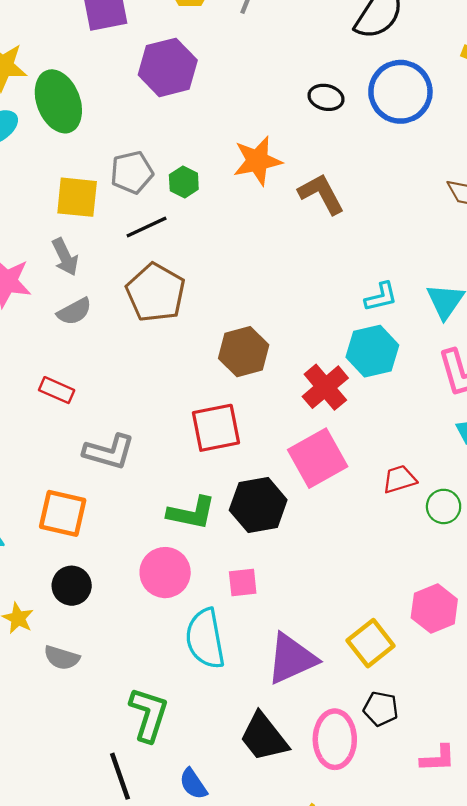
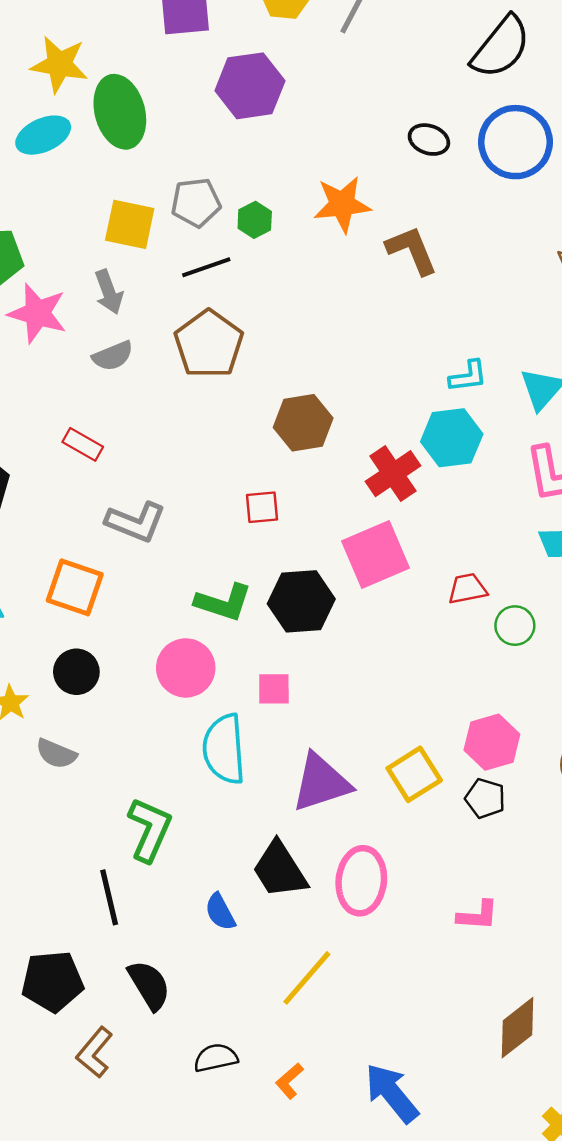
red square: (216, 428) -> (262, 507), size x0.6
black pentagon: (381, 709) -> (485, 798), moved
blue semicircle: (193, 784) -> (220, 912), moved

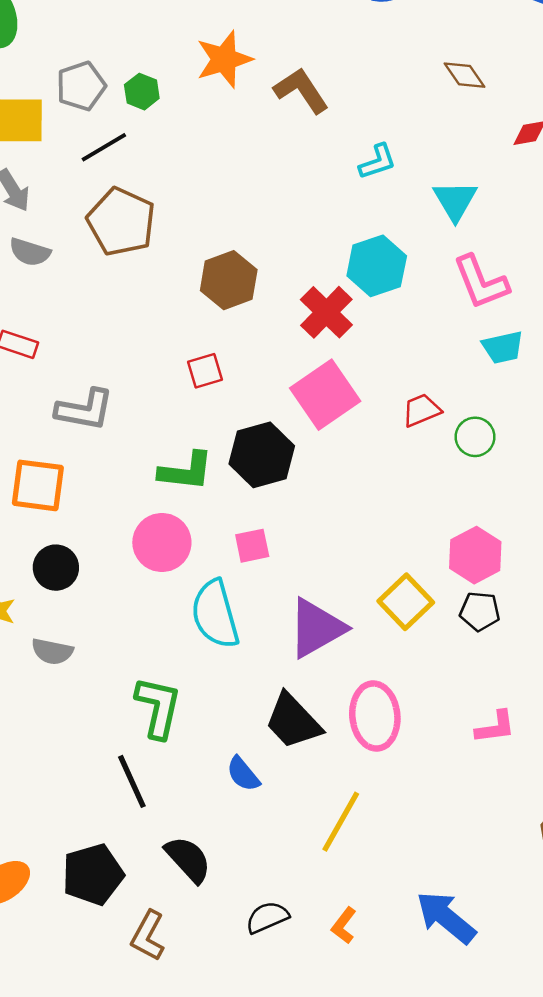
gray semicircle: (113, 356) -> (30, 252), turned 51
cyan L-shape: (468, 376) -> (378, 162), moved

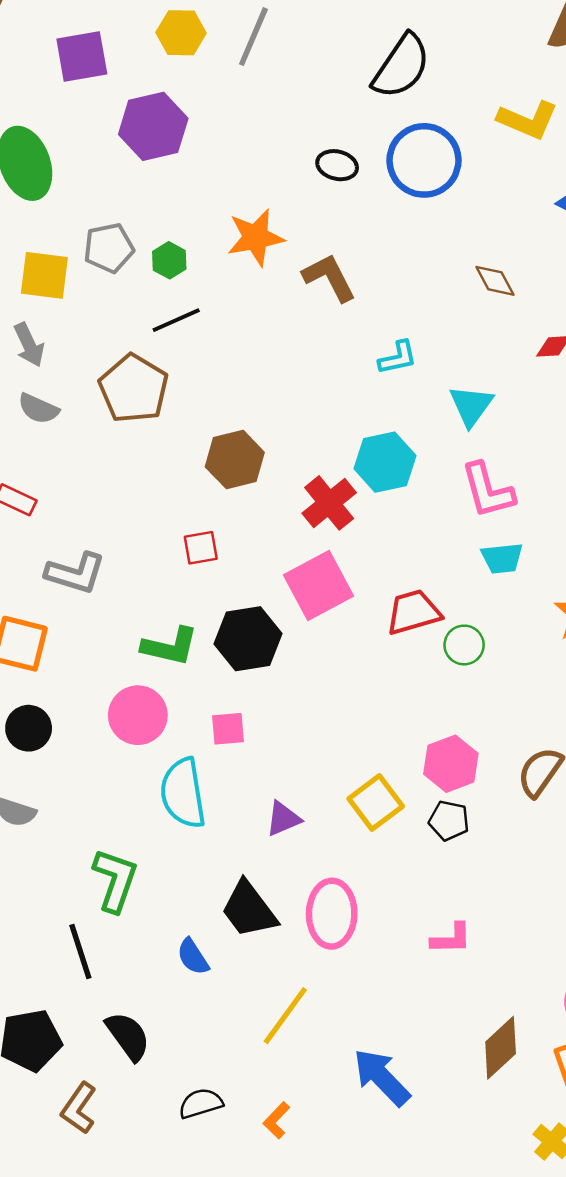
black line: (104, 147) -> (176, 320), moved
red trapezoid: (422, 410) -> (413, 612), size x1.4
purple triangle: (317, 628) -> (283, 819), size x0.6
blue arrow: (446, 917) -> (382, 1077), moved

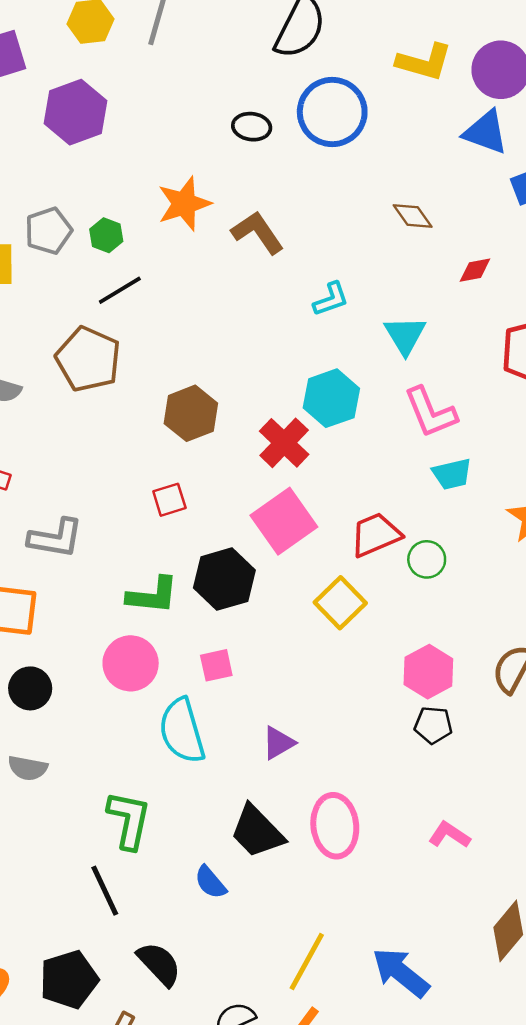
yellow square: (376, 803) -> (340, 603), moved
pink L-shape: (451, 939) -> (449, 835), turned -138
yellow line: (285, 1016) -> (307, 962), moved

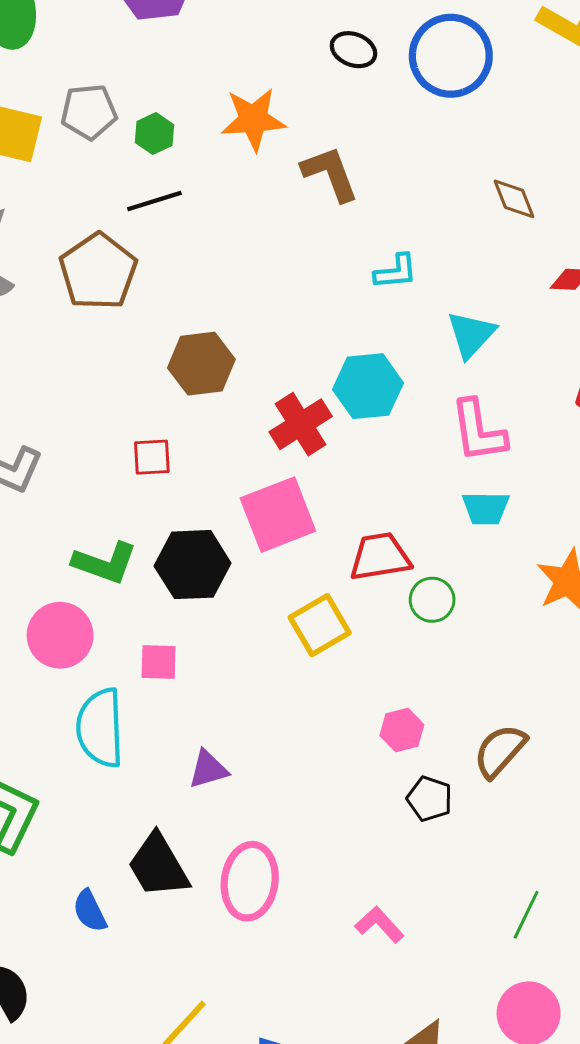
pink hexagon: (428, 672) -> (402, 730), size x0.7
black pentagon: (433, 725) -> (429, 799), moved

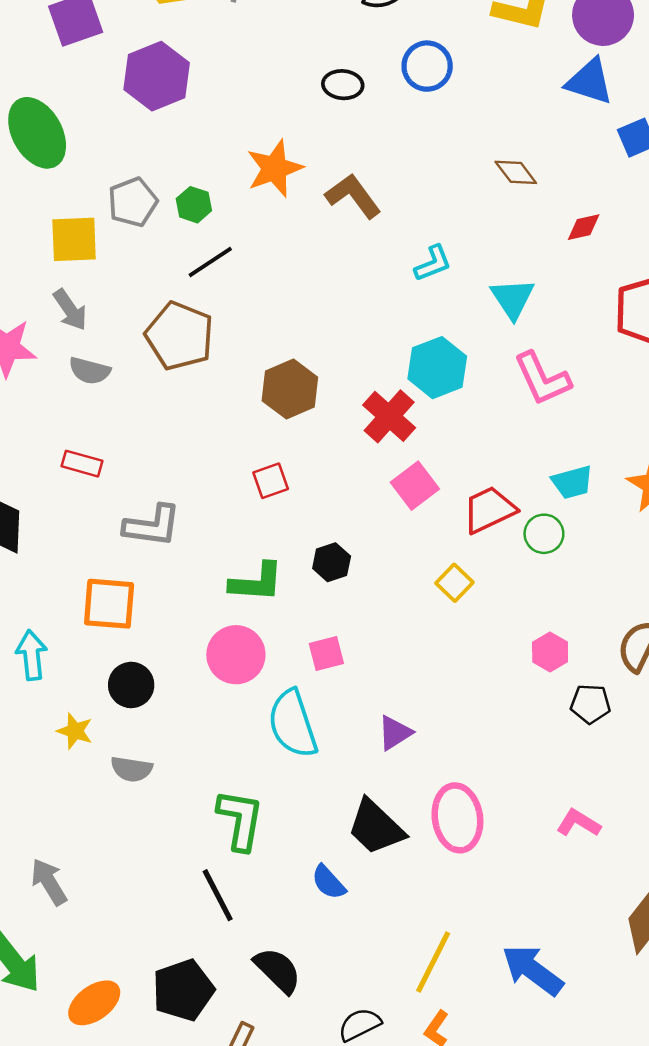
blue circle: (451, 56) -> (427, 66), size x0.7
cyan trapezoid: (486, 508) -> (572, 482), moved
pink square: (278, 515) -> (415, 486), moved, size x0.7
black hexagon: (193, 565) -> (332, 562), size x0.6
yellow square: (320, 625) -> (454, 583), size x0.7

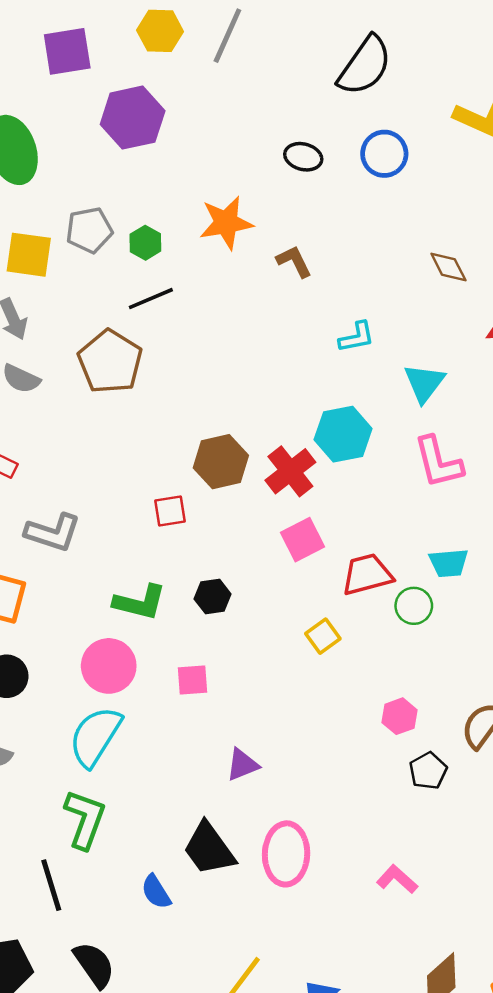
brown L-shape: (353, 196) -> (294, 261), size x0.7
brown hexagon: (290, 389) -> (221, 462), moved
black pentagon: (590, 704) -> (428, 771), turned 30
cyan semicircle: (293, 724) -> (95, 736), moved, turned 40

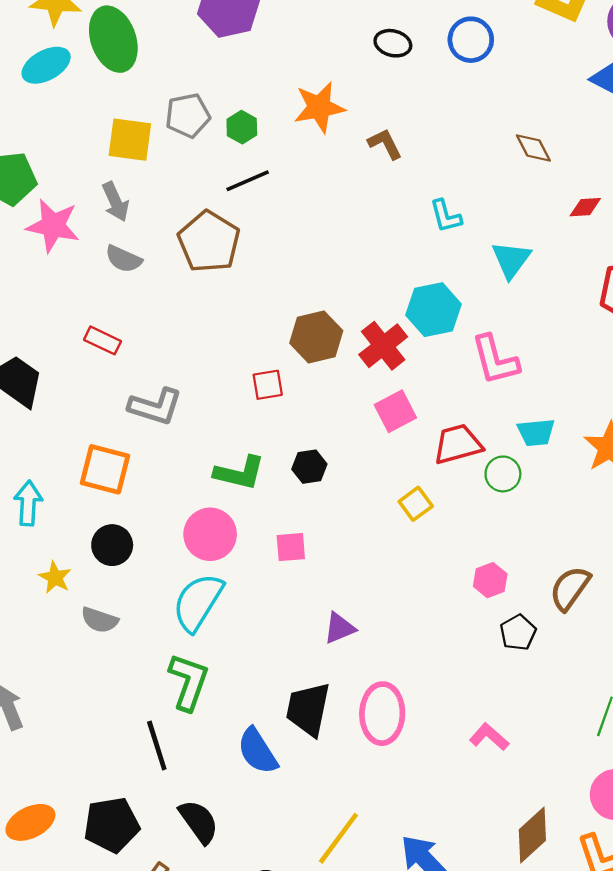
cyan L-shape: (357, 337) -> (446, 216), turned 87
pink L-shape: (438, 462) -> (495, 360), moved
black trapezoid: (209, 849) -> (308, 709), turned 48
blue semicircle: (156, 892) -> (258, 751), size x1.4

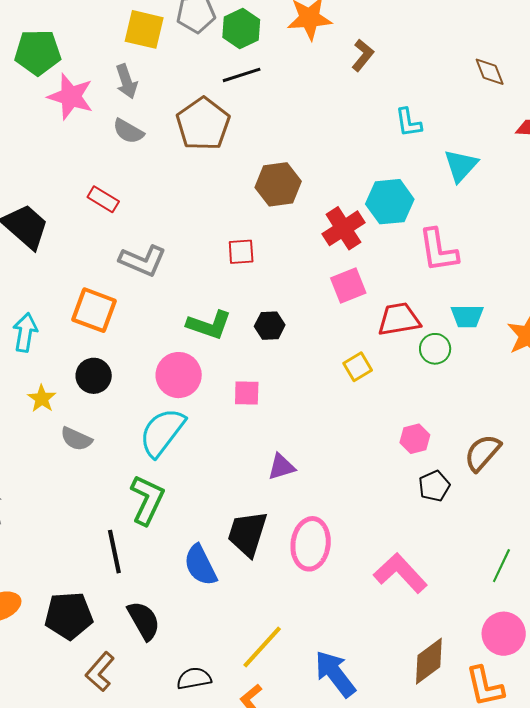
green hexagon: (242, 127) -> (241, 28), size x1.4
brown L-shape: (385, 144) -> (363, 55), turned 60
brown hexagon: (316, 337) -> (278, 184), moved
pink L-shape: (489, 737) -> (400, 573), size x1.6

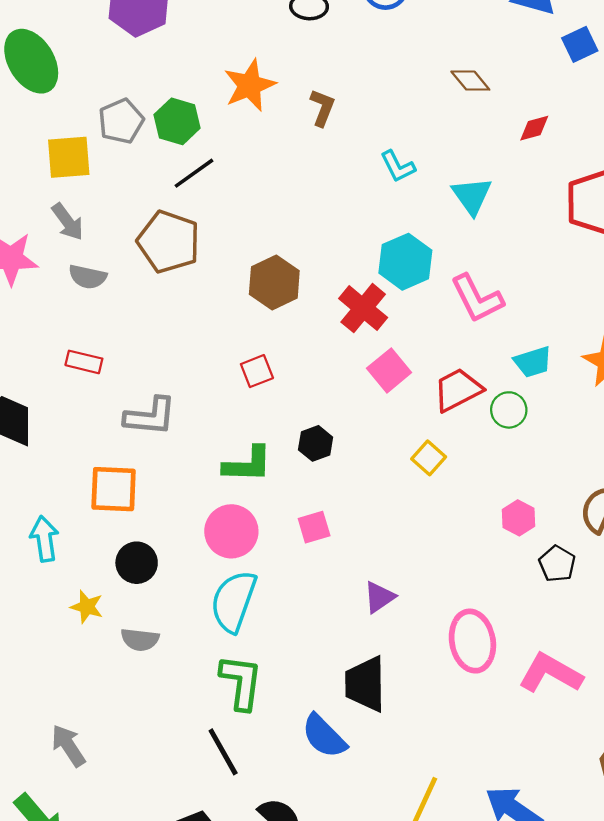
pink ellipse: (311, 544) -> (472, 641), moved

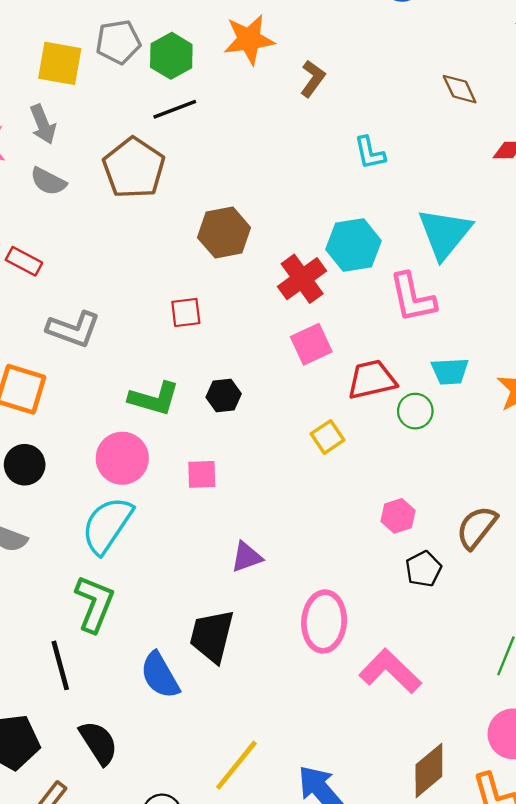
cyan triangle: (472, 196) -> (445, 233), moved, size x1.4

